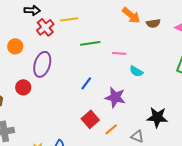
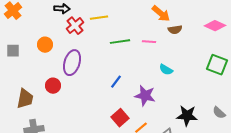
brown semicircle: (153, 23) -> (175, 30), moved
pink line: (119, 53) -> (149, 42), moved

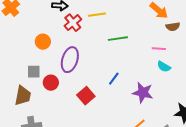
pink line: (149, 42) -> (159, 49), moved
gray square: (13, 51) -> (34, 72), moved
red square: (120, 118) -> (86, 96), moved

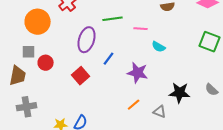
orange circle: (43, 42) -> (38, 22), size x1.6
pink line: (159, 49) -> (141, 29), moved
purple ellipse: (70, 60) -> (87, 40), moved

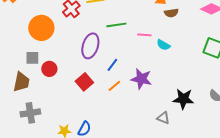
cyan semicircle: (159, 47) -> (163, 45), moved
orange line: (134, 105) -> (114, 86), moved

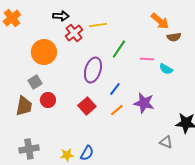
green line: (116, 25) -> (119, 49), turned -48
gray square: (32, 58) -> (35, 82), turned -32
red circle: (49, 69) -> (48, 100), moved
gray cross: (30, 113) -> (29, 149), moved

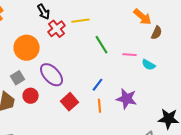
black arrow: (61, 16) -> (44, 12), turned 56
brown semicircle: (174, 37) -> (157, 33), turned -56
green line: (119, 49) -> (102, 45), turned -66
purple ellipse: (93, 70) -> (52, 75), moved, turned -60
orange line: (117, 110) -> (100, 106), turned -56

